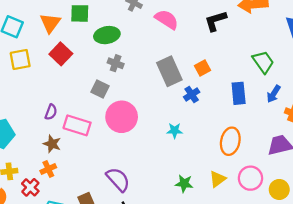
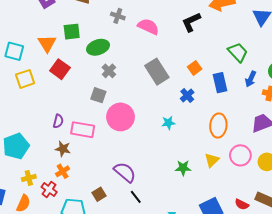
gray cross: (116, 63) -> (109, 71), turned 32
orange square: (203, 68) -> (195, 68), moved
blue cross: (192, 94) -> (187, 95), moved

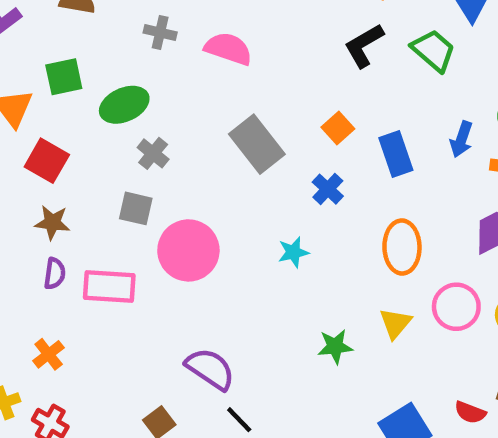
black L-shape: (191, 22) -> (364, 45), moved
green trapezoid: (238, 52) -> (433, 50), moved
brown star: (63, 149) -> (52, 223), moved
orange cross: (63, 171) -> (49, 354), moved

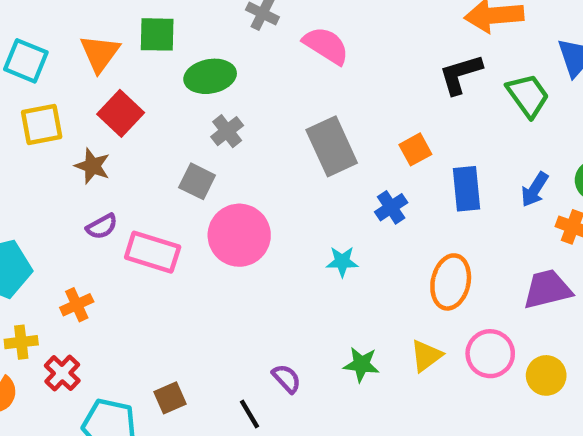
brown star: (52, 223) -> (92, 166), moved
purple semicircle: (55, 274) -> (102, 226), turned 40
purple semicircle: (210, 369) -> (287, 379), moved, size x0.6

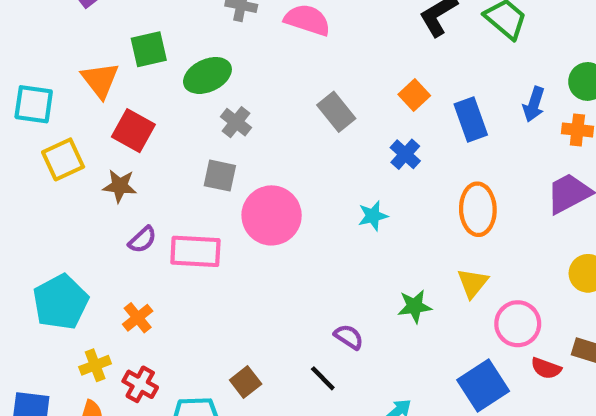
gray rectangle: (332, 146) -> (336, 112), size x0.7
pink circle: (490, 354) -> (518, 324), moved

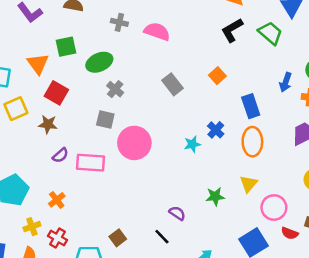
blue rectangle: (471, 119) -> (251, 106), moved
blue cross: (405, 154) -> (216, 130), moved

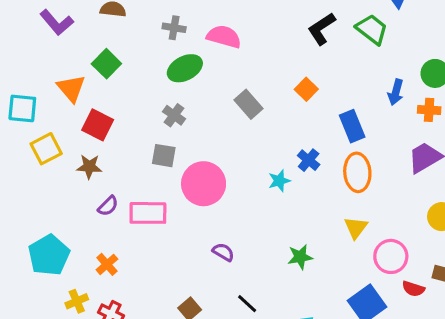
green square: (66, 47) -> (106, 64), turned -30
green ellipse: (99, 62) -> (185, 68), moved
green star: (215, 196) -> (300, 257), moved
purple semicircle: (177, 213) -> (223, 252), moved

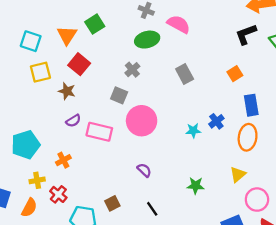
orange square: (306, 89) -> (235, 74), moved

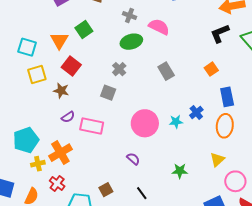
pink circle: (142, 121) -> (145, 123), moved
orange cross: (63, 160) -> (60, 153), size x1.6
yellow cross: (37, 180) -> (38, 164), moved

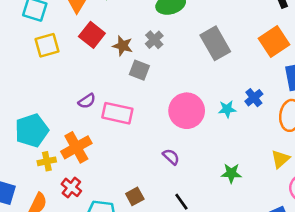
orange square: (211, 69) -> (274, 41), size x1.6
gray rectangle: (166, 71) -> (215, 43), size x1.4
brown star: (61, 91) -> (123, 46), moved

